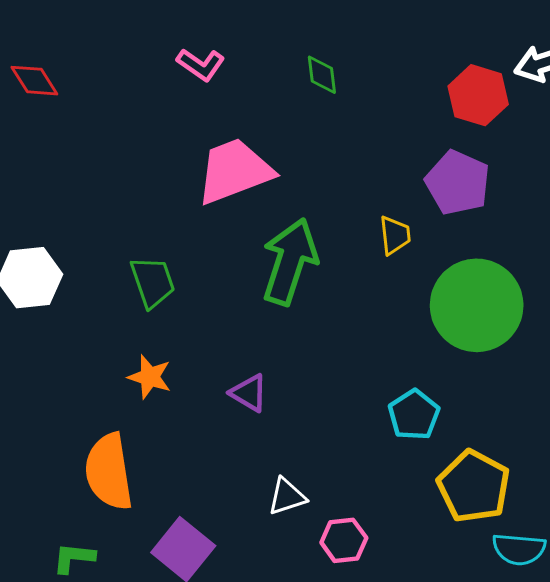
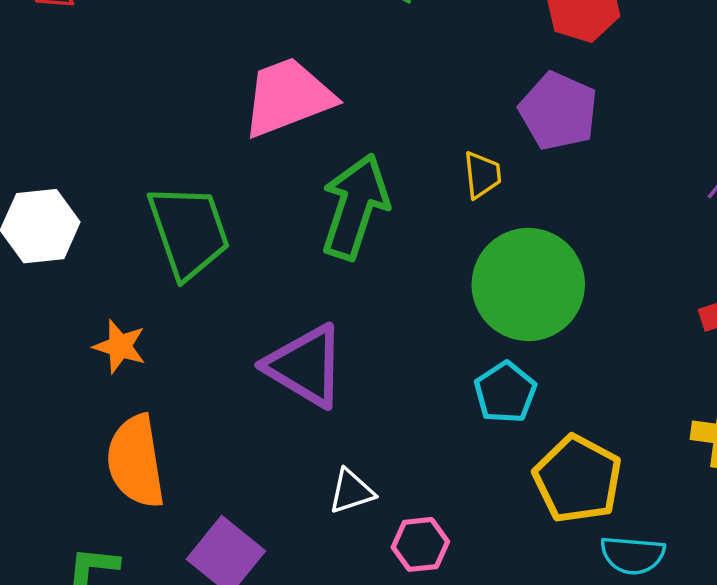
green trapezoid: (153, 282) -> (189, 231), size x1.5
green circle: (477, 305) -> (528, 284), moved
orange star: (150, 377) -> (120, 346), moved
purple triangle: (249, 393) -> (305, 366), size x1.8

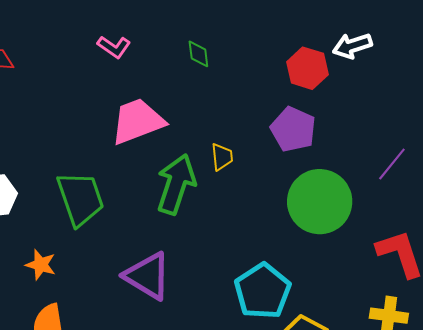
yellow trapezoid: (482, 175) -> (222, 157), moved
green circle: (528, 284) -> (320, 202), moved
cyan pentagon: (505, 392) -> (263, 291), size x1.6

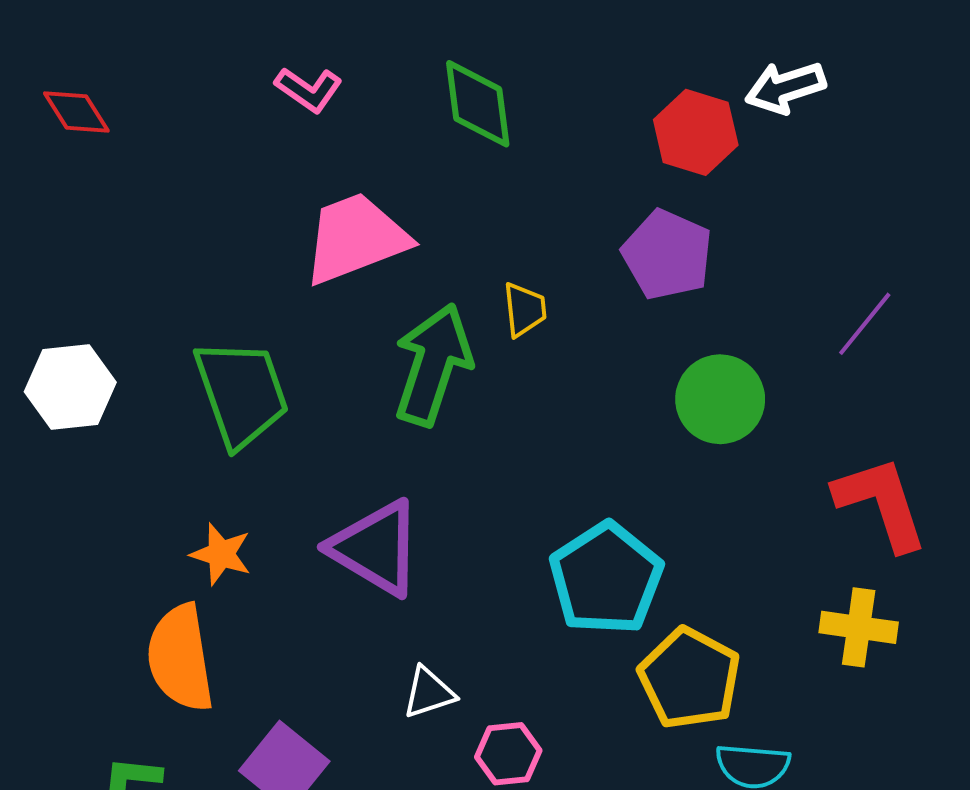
green diamond: (198, 54) -> (478, 104), size x1.6
green circle: (320, 202) -> (720, 399), size x0.7
orange star: (41, 265) -> (221, 554), moved

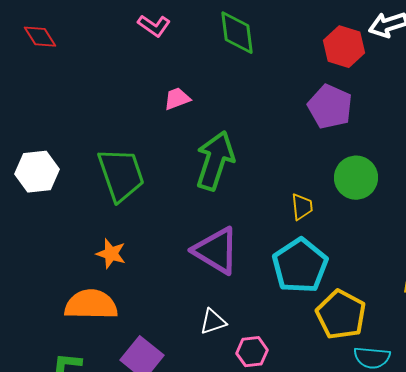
pink trapezoid: (355, 238) -> (177, 99), size x0.5
yellow trapezoid: (525, 310) -> (302, 207), moved
purple triangle: (376, 548) -> (216, 251), moved
orange semicircle: (180, 658) -> (91, 305), turned 100

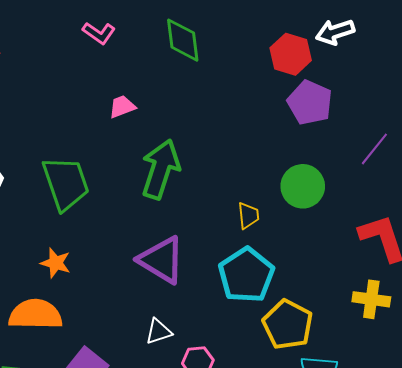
purple pentagon: (330, 107) -> (310, 103), moved

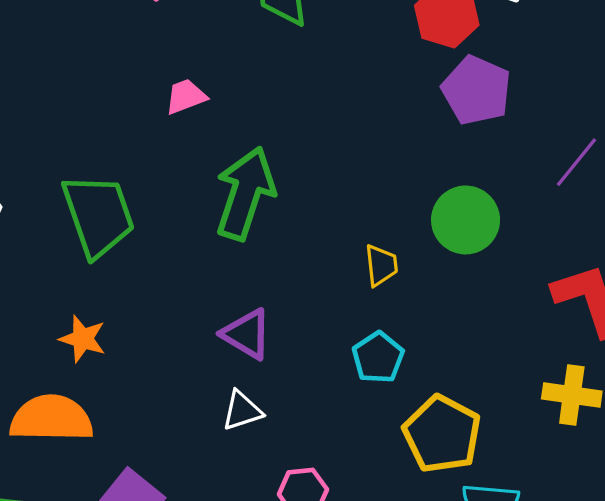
purple triangle: (162, 260) -> (247, 334), size x0.7
cyan pentagon: (246, 275) -> (378, 357), size x0.6
white triangle: (158, 332) -> (242, 411), moved

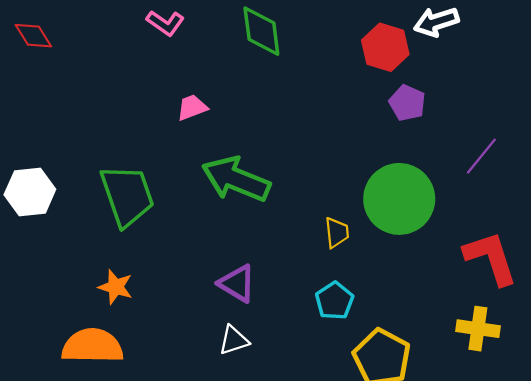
purple pentagon: (476, 90) -> (407, 103), size x0.7
green arrow: (245, 193) -> (236, 179), turned -86
green circle: (466, 220) -> (399, 199), size x1.4

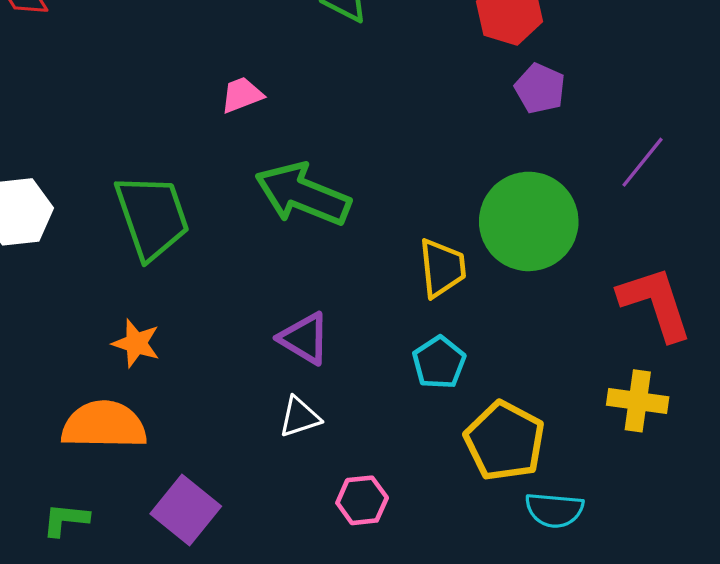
yellow trapezoid: (337, 233) -> (442, 268), size x1.4

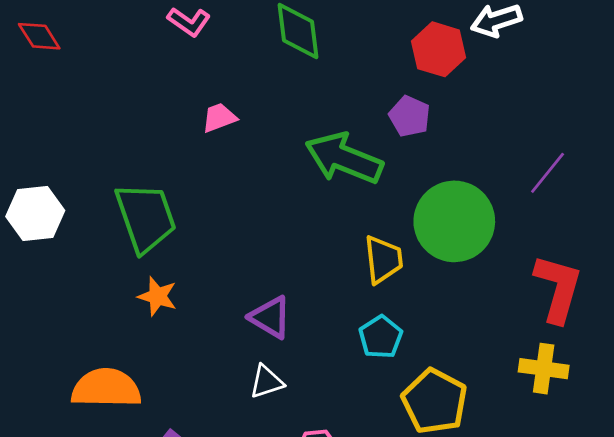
purple pentagon: (540, 88) -> (410, 116), moved
green arrow: (303, 194) -> (344, 158), moved
red L-shape: (655, 303) -> (558, 288), turned 34
orange star: (136, 343) -> (157, 296), moved

